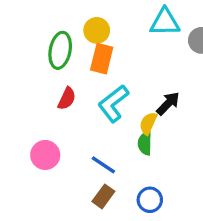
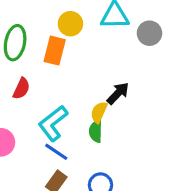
yellow circle: (97, 30) -> (70, 24), moved
cyan L-shape: (113, 103) -> (53, 123), moved

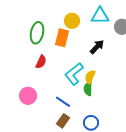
black arrow: (118, 93) -> (97, 47), moved
cyan L-shape: (53, 123) -> (74, 74), moved

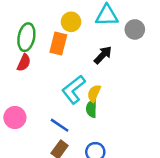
red semicircle: (41, 62) -> (24, 63), moved

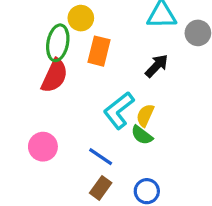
yellow circle: (71, 22) -> (81, 18), moved
red semicircle: (24, 63) -> (54, 76), size x1.5
green semicircle: (91, 109) -> (142, 135), turned -54

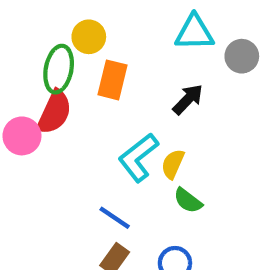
green semicircle: (142, 135) -> (188, 201), moved
pink circle: (43, 147) -> (22, 136), moved

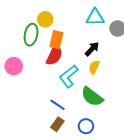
red semicircle: (54, 112) -> (54, 55), moved
yellow semicircle: (173, 164) -> (94, 67), moved
green semicircle: (188, 201) -> (92, 97), size x1.6

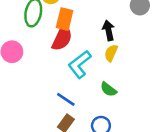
black arrow: (92, 49) -> (109, 30), turned -56
green semicircle: (92, 97) -> (109, 89), size x0.6

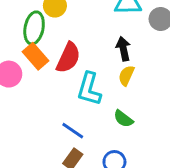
orange rectangle: (65, 19) -> (36, 56), moved, turned -55
cyan L-shape: (80, 64) -> (89, 89), turned -36

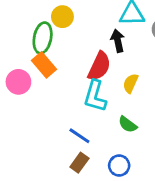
black arrow: (123, 49) -> (118, 41), moved
red semicircle: (68, 58) -> (99, 66), moved

